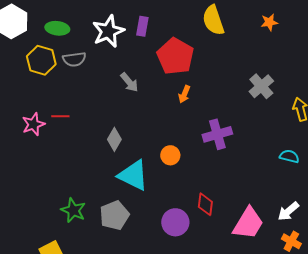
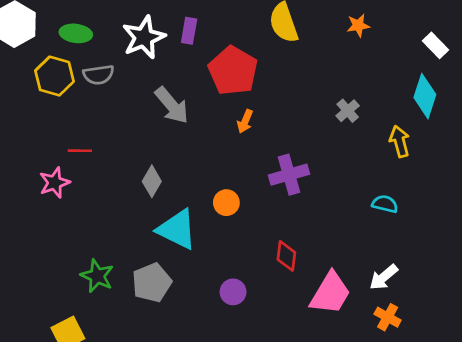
gray arrow: (129, 82) -> (172, 105), size x1.4
gray cross: (261, 86) -> (348, 111), size x0.7
pink star: (33, 124) -> (54, 183), moved
red diamond: (205, 204) -> (286, 256), moved
purple circle: (175, 222) -> (233, 292), size x0.7

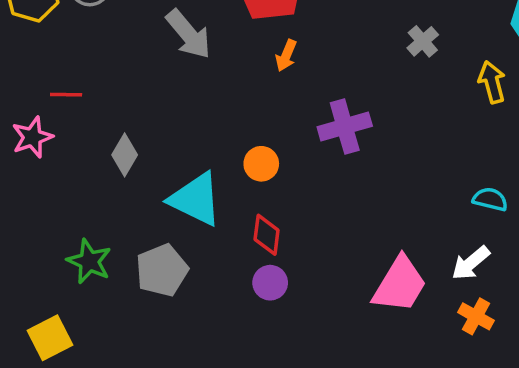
gray diamond: (152, 181) -> (125, 155), moved
cyan semicircle: (385, 204) -> (490, 199), moved
red diamond: (286, 256) -> (267, 235), moved

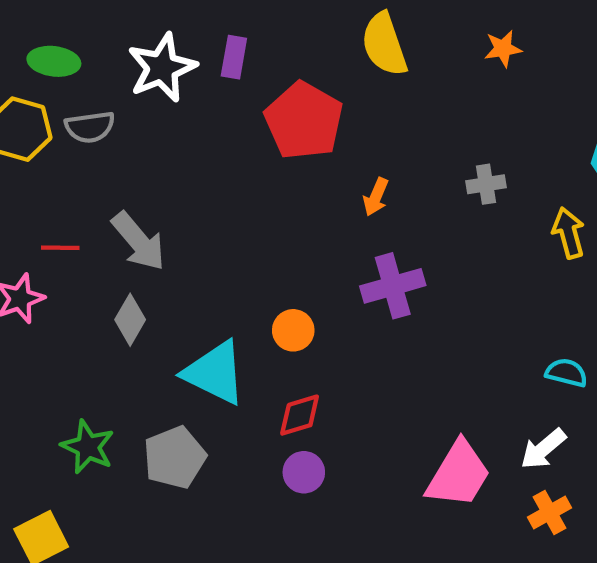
gray arrow: (188, 34) -> (139, 241), moved
gray cross: (423, 41) -> (486, 184), turned 32
orange arrow: (286, 56) -> (376, 197), moved
red diamond: (267, 235) -> (300, 415), turned 66
orange cross: (476, 316) -> (550, 512), turned 32

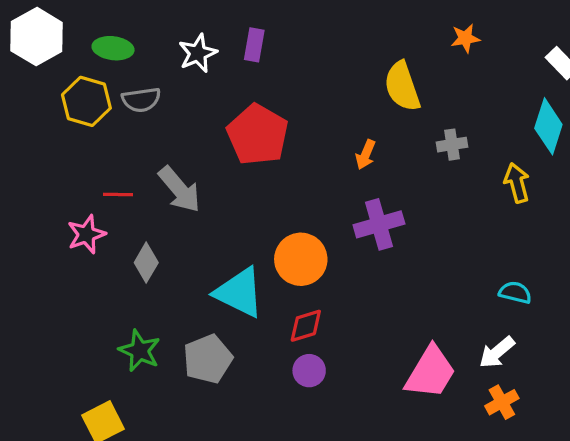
yellow semicircle: (384, 44) -> (402, 86), moved
white star: (162, 68) -> (198, 53), size x0.7
red pentagon: (304, 121) -> (258, 135), moved
gray diamond: (130, 320) -> (146, 263), moved
orange circle: (293, 330) -> (301, 259), size x1.6

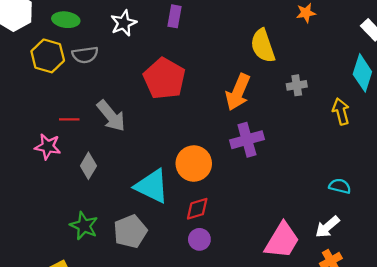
purple rectangle: (254, 45) -> (175, 16), moved
orange arrow: (366, 155) -> (238, 92), size x1.8
pink star: (86, 234) -> (48, 147), turned 30

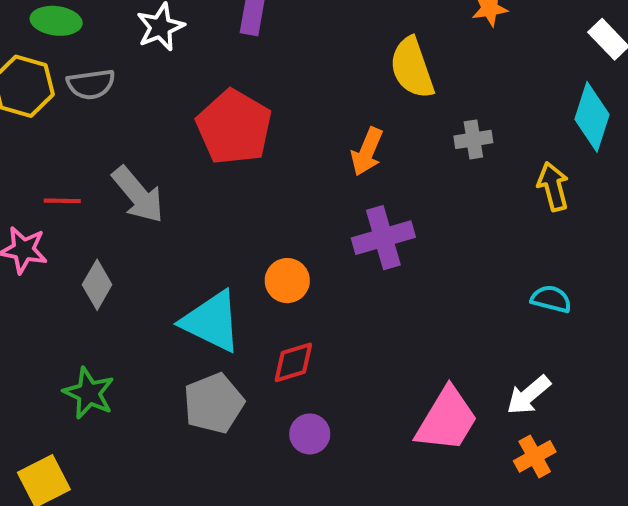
orange arrow: (238, 92) -> (367, 152), size x0.7
orange circle: (194, 163) -> (287, 281), size x0.7
cyan semicircle: (340, 186) -> (551, 299), moved
gray pentagon: (130, 231) -> (214, 403), moved
purple circle: (199, 239) -> (310, 434), moved

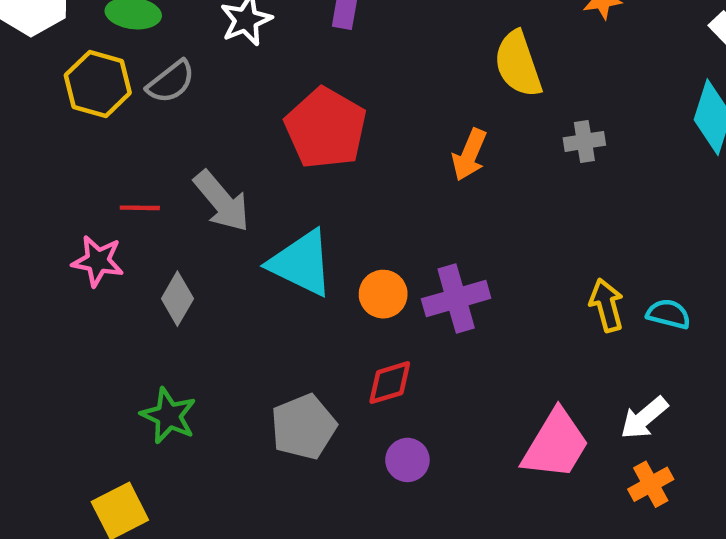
gray semicircle: (91, 84) -> (171, 82), turned -30
yellow arrow: (553, 186) -> (606, 305), moved
purple cross: (383, 238) -> (456, 299), moved
cyan triangle: (212, 321) -> (301, 263), moved

